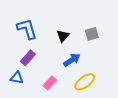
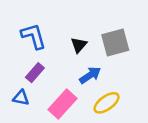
gray square: (92, 34) -> (115, 42), size x1.6
pink rectangle: (50, 83) -> (62, 104), size x1.6

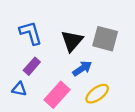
gray square: (115, 42) -> (105, 39), turned 30
black triangle: (79, 45) -> (72, 41), size x1.5

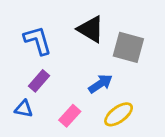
black triangle: (72, 41) -> (91, 29), moved, turned -40
pink rectangle: (57, 95) -> (70, 116), size x0.7

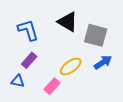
blue arrow: (100, 84) -> (103, 62), moved
yellow ellipse: (119, 114) -> (71, 66), moved

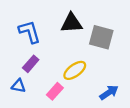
black triangle: (68, 22) -> (71, 23), turned -35
blue arrow: (103, 62) -> (109, 92), moved

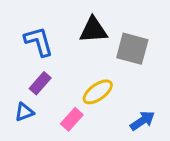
blue triangle: (19, 86) -> (24, 112), turned -32

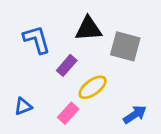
purple rectangle: (40, 83) -> (67, 65), moved

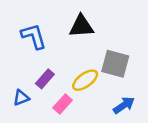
gray square: (125, 46) -> (115, 64), moved
purple rectangle: (67, 65) -> (45, 79), moved

